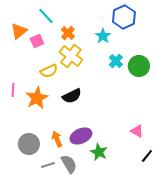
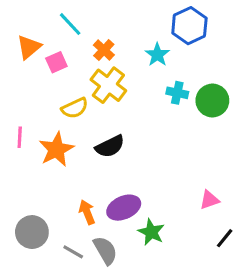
cyan cross: (116, 61) -> (177, 93), turned -32
pink triangle: (137, 131) -> (209, 200), turned -48
gray circle: (29, 144) -> (32, 232), moved
gray line: (48, 165) -> (73, 252), turned 48

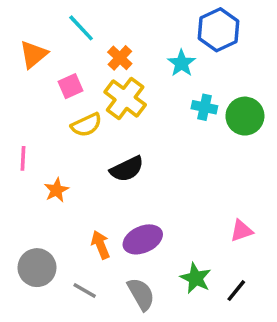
pink square: (56, 62) -> (70, 86), moved
orange star: (56, 149) -> (56, 190), moved, size x0.6
green star: (151, 232) -> (196, 278), moved
black line: (225, 238) -> (236, 291), moved
gray semicircle: (105, 250) -> (141, 294), moved

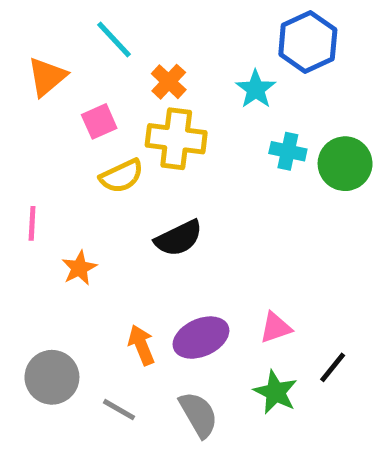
yellow cross: (125, 98) -> (176, 139), turned -30
pink triangle: (241, 231) -> (275, 328), moved
black line: (236, 291) -> (333, 367), moved

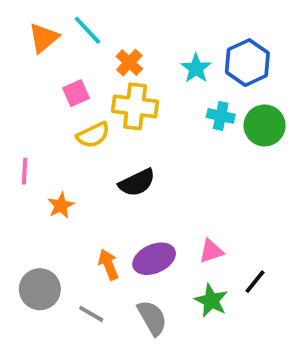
blue hexagon: (308, 42) -> (247, 63), moved
orange triangle: (47, 77) -> (44, 38), moved

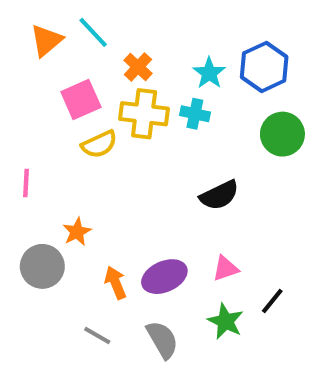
pink square: (76, 93) -> (81, 100), size x1.4
cyan cross: (221, 116) -> (195, 114), moved
black semicircle: (137, 183) -> (219, 195), moved
orange star: (61, 205) -> (77, 232), moved
gray circle: (40, 289) -> (42, 266), moved

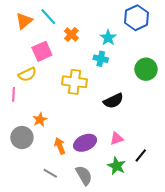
blue hexagon: (264, 67) -> (137, 18), moved
yellow cross: (144, 114) -> (75, 82), moved
yellow semicircle: (99, 144) -> (27, 74), moved

